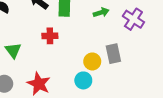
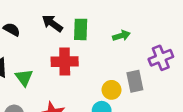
purple cross: (133, 19) -> (161, 58), moved, turned 35
red cross: (50, 36) -> (65, 62), size x1.5

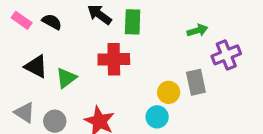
green arrow: (121, 36) -> (197, 30), moved
green triangle: (24, 78) -> (66, 78), turned 30

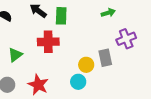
green arrow: (197, 30) -> (108, 13), moved

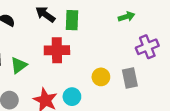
gray rectangle: (105, 58) -> (130, 78), moved
cyan circle: (78, 82) -> (72, 97), moved

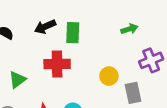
black arrow: (45, 14) -> (45, 27), turned -60
yellow circle: (101, 77) -> (109, 76), moved

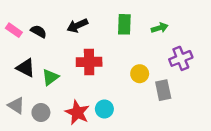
green rectangle: (73, 33) -> (124, 24), moved

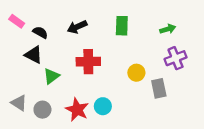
green arrow: (160, 28) -> (168, 29), moved
pink rectangle: (14, 30) -> (17, 21), moved
black triangle: (26, 68) -> (34, 55), moved

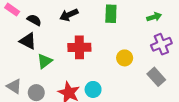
gray rectangle: (159, 88) -> (156, 77), moved, turned -30

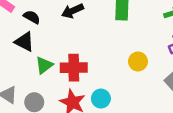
red cross: (79, 47) -> (74, 68), moved

